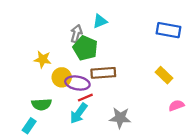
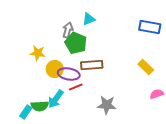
green semicircle: (41, 104) -> (40, 106), moved
cyan arrow: (79, 113) -> (56, 99), moved

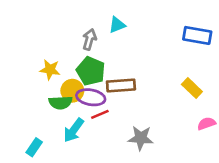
green pentagon: (76, 43) -> (91, 71), moved
green semicircle: (40, 106) -> (60, 103), moved

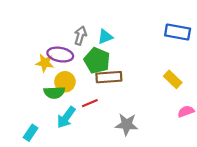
cyan triangle: (117, 25) -> (105, 37), moved
green pentagon: (91, 71) -> (97, 60), moved
purple ellipse: (91, 97) -> (60, 55), moved

